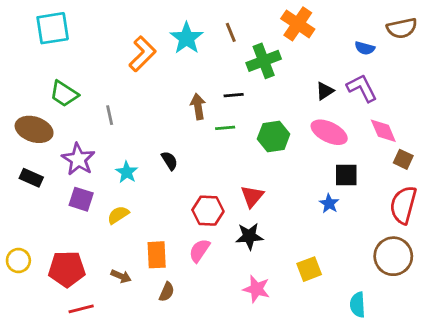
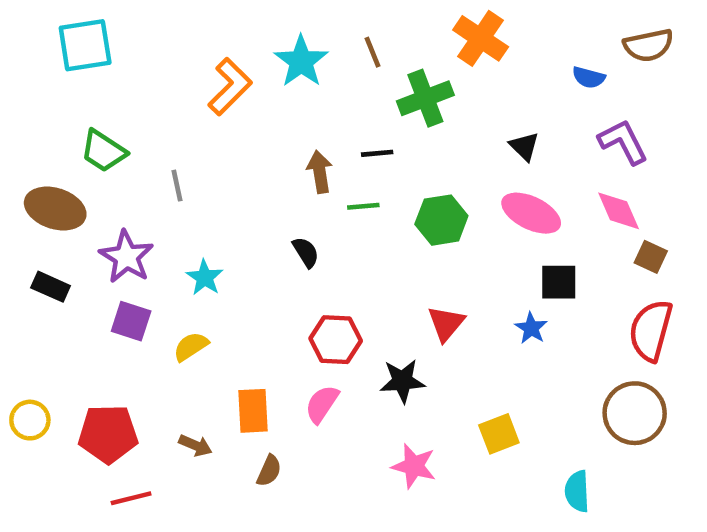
purple L-shape: (362, 88) -> (623, 142), moved
black triangle: (325, 91) -> (524, 146), turned -42
black semicircle: (169, 161) -> (306, 252), moved
red triangle: (252, 196) -> (446, 323), moved

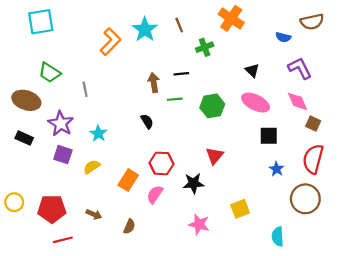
green cross: (425, 98) -> (205, 47), size x0.7
blue star: (531, 328) -> (277, 169), moved
orange rectangle: (253, 411) -> (128, 180), moved, turned 35

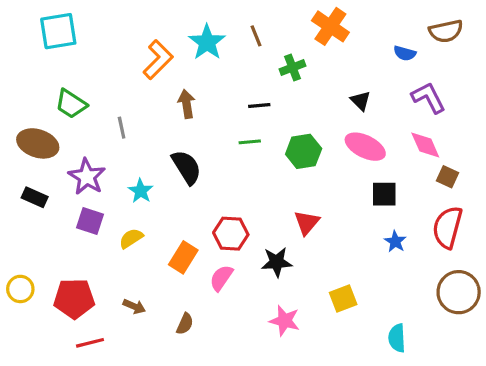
brown arrow: (154, 83) -> (186, 104), moved
black semicircle: (147, 121) -> (186, 167), moved, size x1.6
brown circle: (305, 199) -> (459, 292), moved

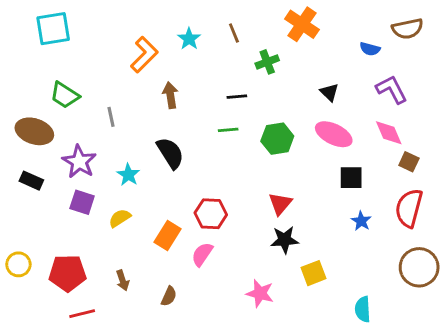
cyan star: (207, 42) -> (189, 39), size x0.7
black star: (277, 262) -> (285, 240), moved
brown arrow: (134, 306) -> (123, 280), turned 48

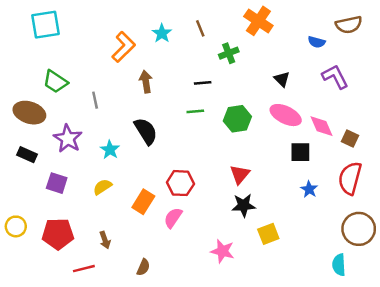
pink diamond: (389, 133) -> (322, 126), moved
purple square: (82, 202) -> (57, 183), moved
brown semicircle: (169, 296) -> (143, 267), moved
cyan semicircle: (363, 309) -> (339, 265), moved
red line: (82, 314) -> (84, 269), moved

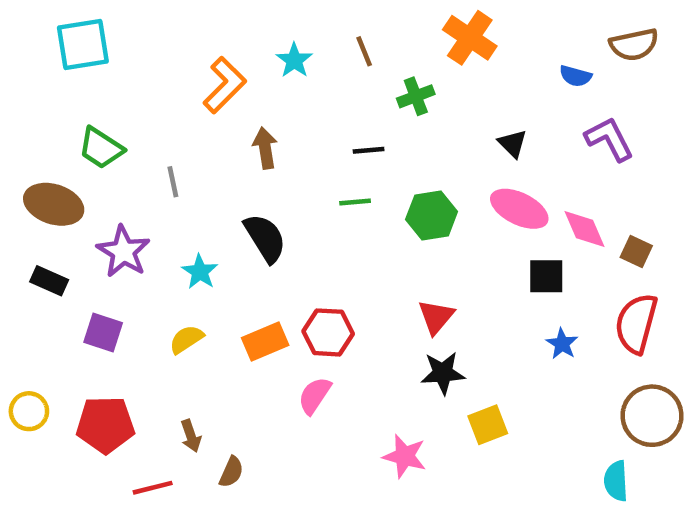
orange rectangle: (143, 202) -> (265, 341), moved, turned 35
brown semicircle: (143, 267) -> (231, 472), moved

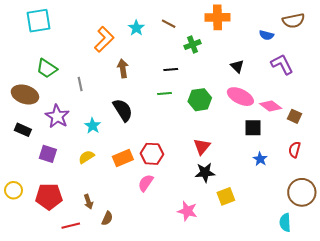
orange cross: (470, 38) -> (218, 17), turned -35
brown line: (364, 51) -> (169, 24), turned -40
pink diamond: (585, 229) -> (271, 106), turned -30
red semicircle: (636, 323) -> (295, 150), size x0.6

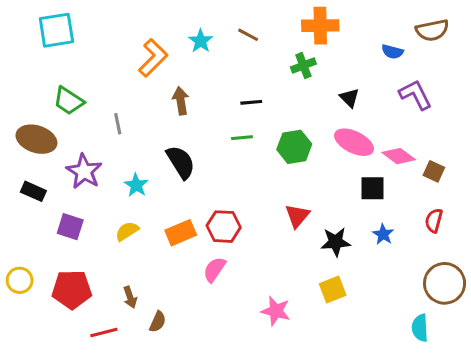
green cross: (193, 45) -> (303, 66), moved
black star: (205, 173) -> (336, 242), moved

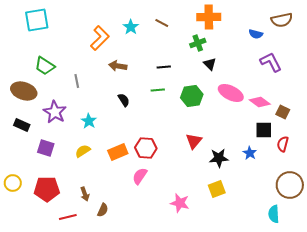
black triangle: (349, 98) -> (210, 64), moved
brown arrow: (181, 101) -> (118, 66), turned -72
black semicircle: (181, 162) -> (124, 100), moved, size x0.6
black square: (372, 188) -> (264, 130), moved

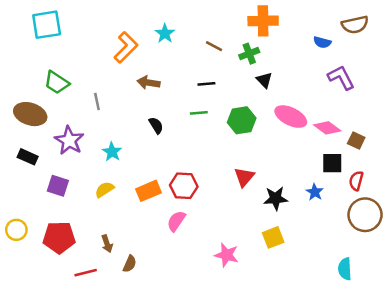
brown line: (162, 23) -> (214, 46), moved
brown circle: (290, 185) -> (365, 215), moved

